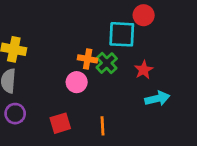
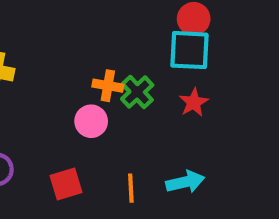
cyan square: (122, 34) -> (189, 50), moved
cyan arrow: (157, 99) -> (185, 182), moved

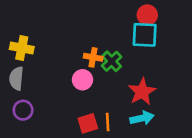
red star: (194, 102) -> (142, 92), moved, size x1.5
red square: (66, 184) -> (88, 123), moved

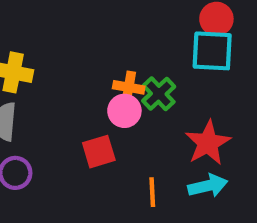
pink circle: (82, 80) -> (124, 111), moved
red square: (88, 123) -> (99, 152), moved

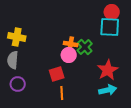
orange line: (152, 192) -> (62, 93), moved

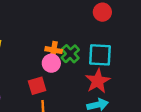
cyan square: (110, 27) -> (100, 55), moved

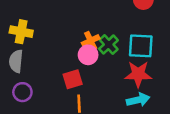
orange cross: (54, 50) -> (91, 41), turned -35
red star: (98, 81) -> (138, 74), turned 30

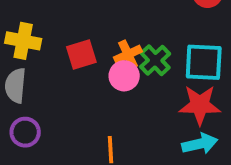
red square: (73, 79) -> (81, 54), moved

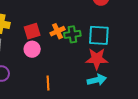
green cross: (155, 60) -> (72, 34), turned 35
pink circle: (124, 76) -> (32, 49), moved

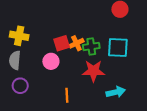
red square: (32, 31) -> (62, 43), moved
red star: (97, 59) -> (93, 71), moved

